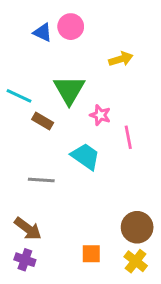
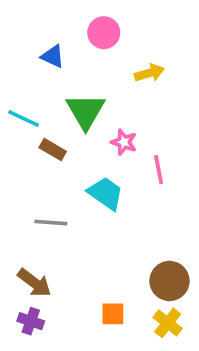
pink circle: (71, 27) -> (104, 33), moved
blue triangle: (43, 32) -> (53, 56), moved

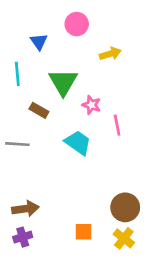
blue triangle: (53, 56) -> (39, 42), turned 30
cyan line: (23, 118) -> (17, 74), moved, turned 60
gray line: (51, 223) -> (17, 144), moved
brown arrow: (34, 283) -> (25, 209), turned -45
purple cross: (31, 321) -> (23, 237), turned -36

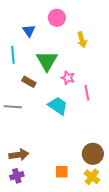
yellow arrow: (110, 54) -> (82, 40), turned 91

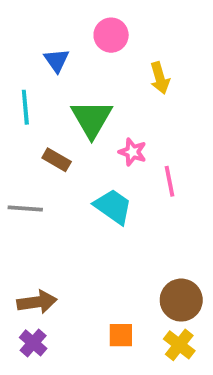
purple cross: (17, 176) -> (33, 343), turned -32

